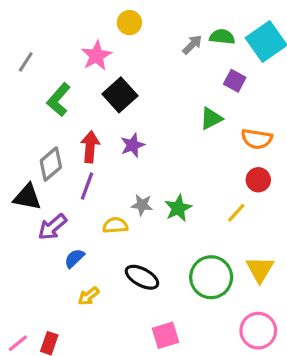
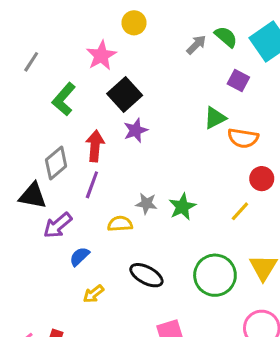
green semicircle: (222, 37) -> (226, 37), turned 35
orange semicircle: (257, 139) -> (243, 138), moved
purple star: (133, 145) -> (136, 130), moved

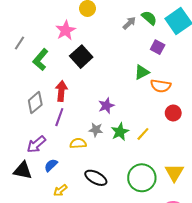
gray line: (31, 62) -> (20, 43), moved
purple star: (136, 130) -> (106, 106), moved
black triangle: (33, 196) -> (23, 170), moved
yellow line: (240, 211) -> (143, 134), moved

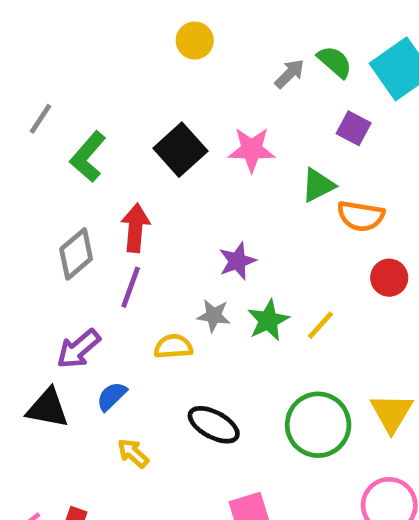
pink star: (66, 30) -> (252, 150), moved, turned 30
yellow arrow: (60, 190) -> (133, 453), turned 80

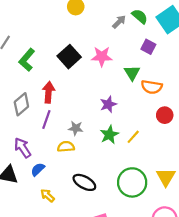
green triangle: (318, 185) -> (132, 73), turned -35
purple star: (237, 261) -> (108, 104), moved
gray star: (214, 316) -> (76, 128), moved
purple arrow: (78, 349) -> (22, 148), turned 96

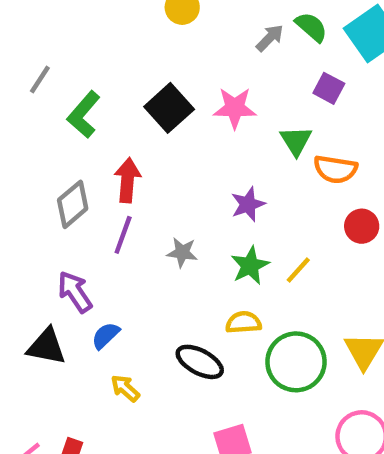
yellow semicircle: (66, 147) -> (243, 322), moved

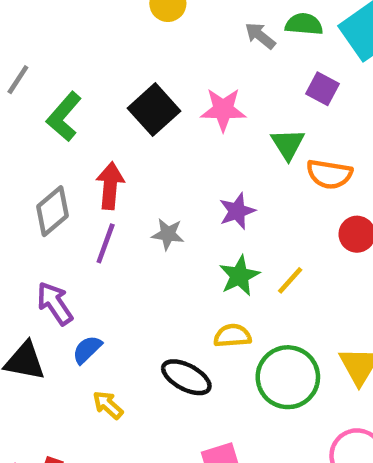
green semicircle: (311, 27) -> (304, 24), turned -36
gray arrow: (270, 38) -> (260, 36), turned -96
gray star: (182, 252) -> (168, 234), moved

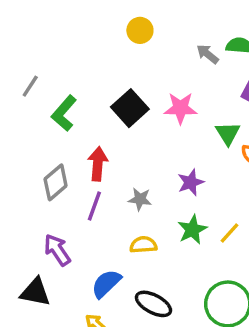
yellow semicircle: (232, 336) -> (143, 245), moved
blue semicircle: (87, 350) -> (106, 284), moved, size x1.4

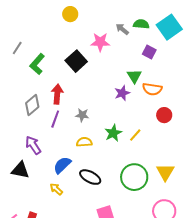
yellow circle: (140, 30) -> (70, 14), moved
pink star: (180, 108) -> (100, 42), moved
purple star: (191, 182) -> (122, 93), moved

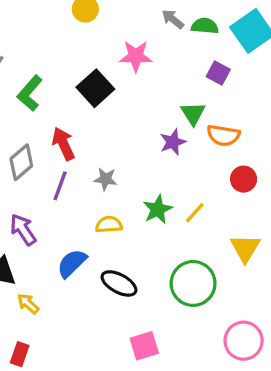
gray arrow: (122, 29) -> (173, 19), moved
red arrow: (57, 94) -> (63, 144), turned -30
yellow triangle: (165, 172) -> (245, 248), moved
yellow arrow: (56, 189) -> (28, 304), moved

